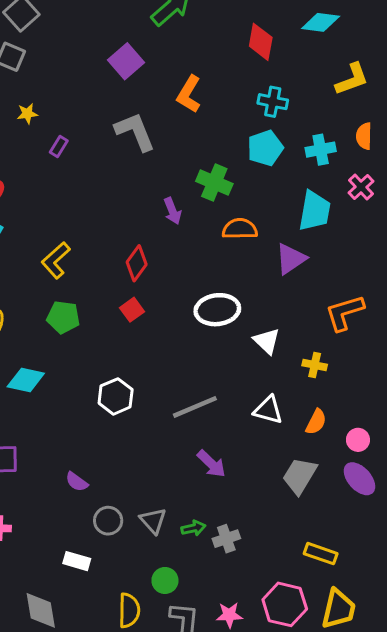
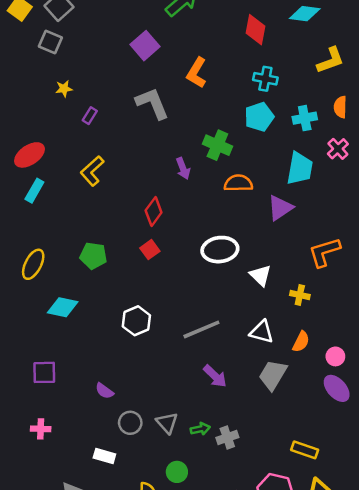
yellow L-shape: (56, 260) -> (92, 171), moved
gray trapezoid: (300, 476) -> (273, 375), moved

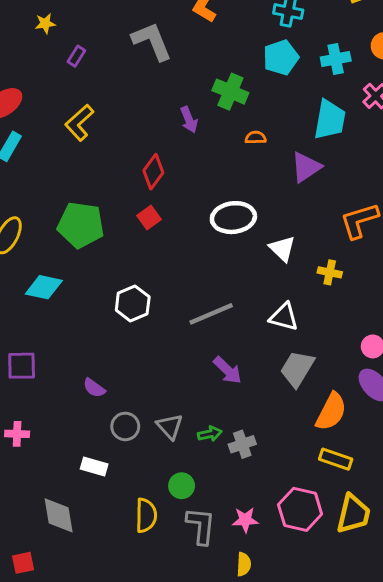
orange semicircle: (238, 183) -> (256, 138), size x0.6
green pentagon: (93, 256) -> (81, 225), size x1.4
orange semicircle: (301, 342) -> (331, 412), moved, size x1.5

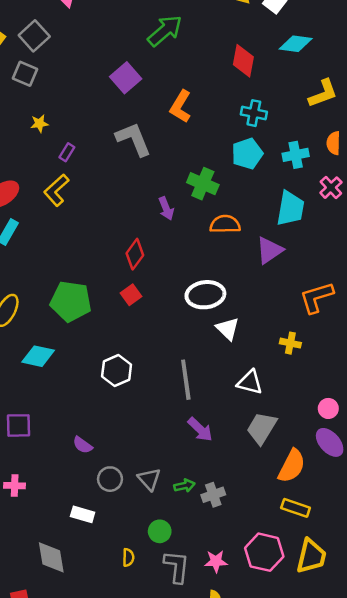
yellow L-shape: (79, 123) -> (56, 190), moved
orange semicircle: (256, 138) -> (225, 224), size x1.6
white triangle: (282, 249) -> (228, 329), moved
gray line: (211, 314) -> (186, 380), turned -75
yellow semicircle: (146, 515) -> (128, 557), size x0.6

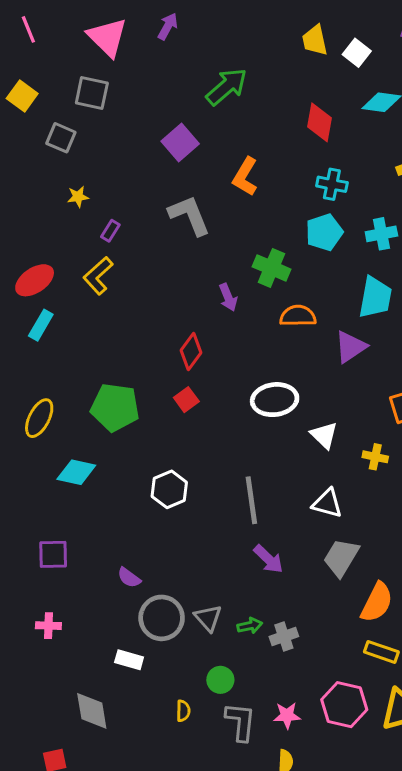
gray square: (34, 36) -> (92, 93), moved, turned -36
white triangle: (228, 329) -> (324, 435), moved
gray circle: (110, 479) -> (162, 618), size x1.5

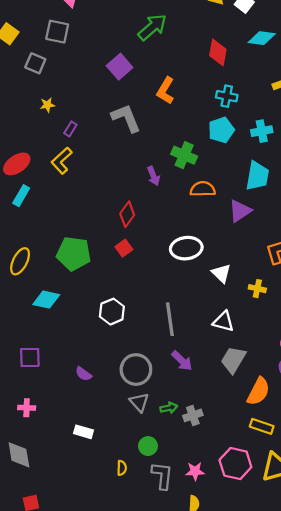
gray circle: (162, 618) -> (136, 370), moved
gray diamond: (92, 711) -> (19, 455), moved

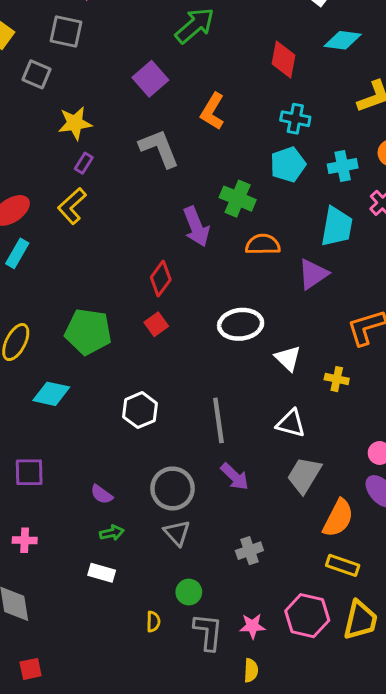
yellow star: (47, 105) -> (75, 123), moved, size x1.6
purple arrow: (153, 176) -> (196, 227), size x1.5
green arrow: (169, 408) -> (112, 533), moved

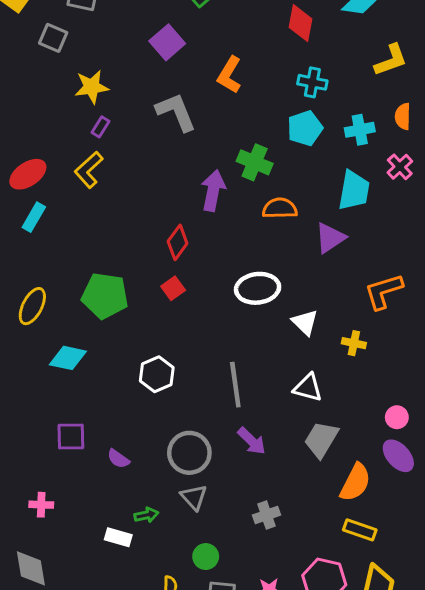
purple arrow: (196, 227) -> (213, 191), turned -147
purple square: (29, 472) -> (71, 436), moved
green arrow: (112, 533) -> (146, 515), moved

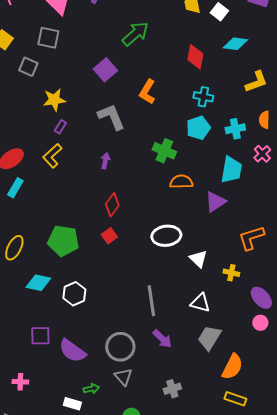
purple arrow: (213, 191) -> (105, 161), moved, size x0.6
white hexagon: (157, 374) -> (74, 294), moved
purple ellipse: (398, 456) -> (261, 298), moved
purple semicircle: (118, 459) -> (72, 351), size x1.8

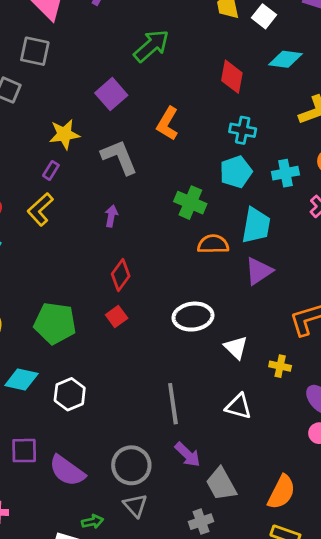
yellow star: (54, 100) -> (64, 134), moved
cyan trapezoid: (231, 170) -> (256, 225), moved
gray trapezoid: (209, 338) -> (221, 484), moved, turned -60

